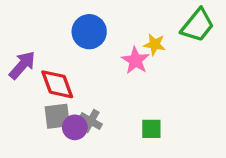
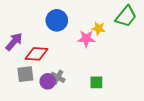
pink star: (135, 60) -> (86, 39), turned -30
red diamond: (57, 84) -> (36, 54), turned -65
gray square: (57, 116) -> (25, 74), moved

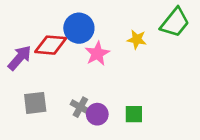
pink star: (86, 39) -> (97, 54), moved, turned -30
red diamond: (36, 54) -> (51, 45), moved
purple circle: (48, 81) -> (97, 114), moved

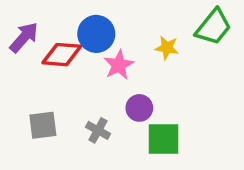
purple arrow: (20, 58) -> (24, 37), moved
purple circle: (97, 114) -> (139, 108), moved
green square: (134, 114) -> (163, 139), size x1.5

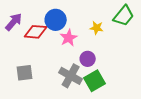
purple circle: (139, 108) -> (88, 59), moved
gray cross: (98, 130) -> (71, 76), moved, size x1.6
green square: (163, 139) -> (95, 81), turned -30

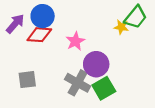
blue circle: (56, 20) -> (43, 16), moved
yellow star: (97, 28) -> (121, 27), moved
purple circle: (88, 59) -> (96, 64), size x1.5

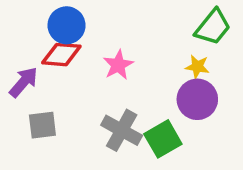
purple arrow: (15, 24) -> (24, 82), moved
yellow star: (121, 27) -> (197, 67), moved
purple circle: (96, 64) -> (197, 99), moved

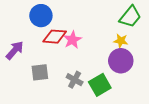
red diamond: (61, 55) -> (55, 37), moved
gray square: (42, 125) -> (40, 72), moved
gray cross: (122, 130) -> (75, 80), size x0.7

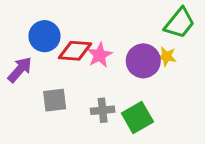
blue circle: (41, 16) -> (44, 36), moved
purple circle: (121, 61) -> (143, 61), moved
gray cross: (75, 80) -> (103, 110), turned -35

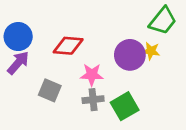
blue circle: (44, 36) -> (18, 37), moved
pink star: (100, 55) -> (92, 75), moved, turned 30
gray square: (55, 100) -> (50, 90), turned 30

